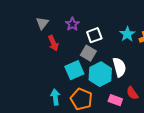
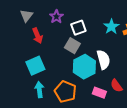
cyan square: (74, 70) -> (35, 66), moved

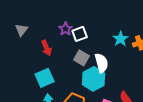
gray triangle: (26, 16) -> (22, 30), moved
white square: (78, 28) -> (80, 34), moved
white semicircle: (103, 60) -> (102, 63), moved

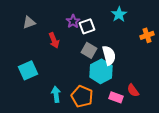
gray triangle: (22, 30) -> (29, 22), turned 32
cyan star: (121, 39) -> (119, 14), moved
cyan square: (45, 78) -> (28, 70), moved

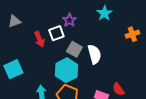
purple star: (73, 21) -> (69, 20), moved
white square: (87, 26) -> (56, 33), moved
cyan hexagon: (101, 71) -> (66, 70), moved

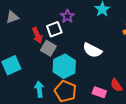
gray square: (74, 49) -> (48, 48), moved
white semicircle: (94, 54) -> (92, 50), turned 132

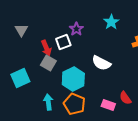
gray triangle: (12, 17) -> (21, 30), turned -40
gray square: (48, 48) -> (48, 63), moved

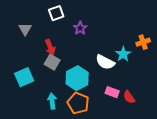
cyan star: (111, 22) -> (123, 54), moved
white square: (63, 42) -> (56, 13), moved
pink rectangle: (108, 105) -> (112, 92), moved

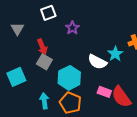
red semicircle: (129, 97) -> (121, 97), size x1.6

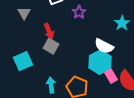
cyan star: (115, 54) -> (122, 23), moved
cyan hexagon: (69, 78) -> (100, 62), moved
pink rectangle: (104, 92) -> (111, 76), turned 40

